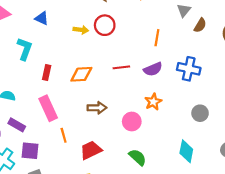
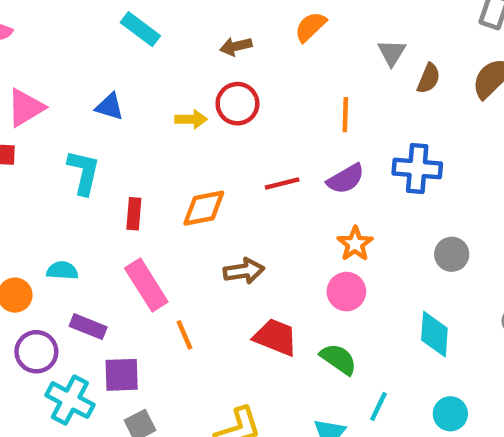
pink circle: (132, 121) -> (346, 292), moved
red trapezoid: (91, 150) -> (276, 337), moved, turned 55

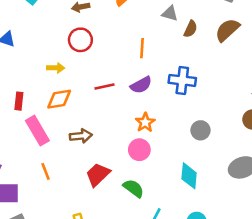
gray triangle: (392, 53) -> (170, 14), turned -48
yellow arrow: (191, 119) -> (56, 68), moved
pink rectangle: (146, 285) -> (37, 131), moved
red trapezoid: (276, 337) -> (98, 175), turned -68

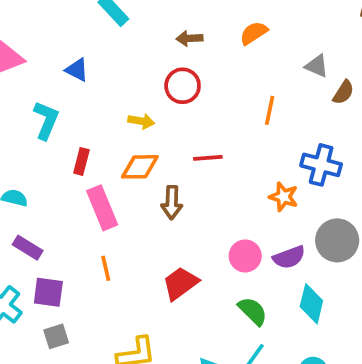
purple semicircle: (141, 85) -> (289, 257), moved
orange star: (145, 122) -> (284, 197), moved, turned -30
gray circle: (200, 130) -> (337, 240), size x1.5
brown arrow: (81, 136) -> (172, 203), moved, turned 90
green semicircle: (133, 188) -> (253, 311), moved

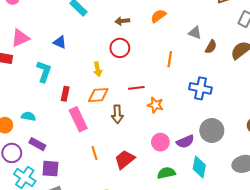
yellow arrow: (141, 121) -> (98, 69), turned 72
orange star: (284, 197) -> (155, 105), moved
orange line: (106, 268) -> (94, 153), moved
green semicircle: (253, 311) -> (166, 173), turned -54

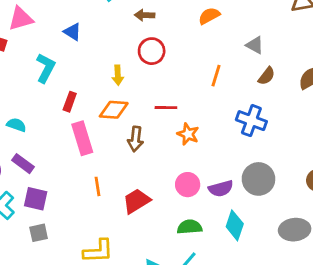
brown arrow: (122, 21) -> (145, 15), moved
brown semicircle: (211, 47) -> (267, 76), moved

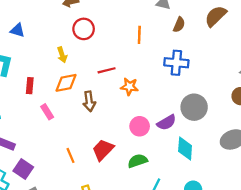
pink rectangle: (82, 138) -> (47, 112), size x0.6
orange line: (98, 186) -> (70, 155), moved
purple square: (36, 199) -> (23, 169), turned 36
green semicircle: (190, 227) -> (138, 161), moved

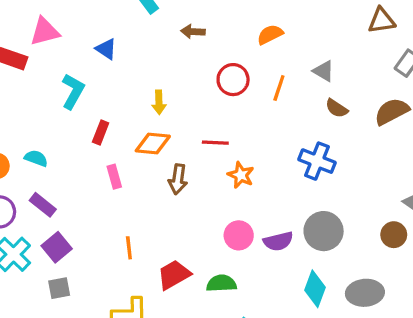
brown semicircle: (179, 25) -> (337, 108), turned 84
red circle: (84, 29) -> (233, 80), moved
orange line: (139, 35) -> (279, 88), moved
cyan diamond: (185, 148) -> (315, 289), moved
red trapezoid: (103, 150) -> (174, 275), moved

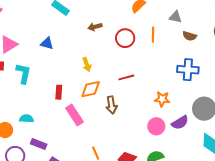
brown arrow: (193, 32) -> (95, 27), moved
cyan L-shape: (73, 91) -> (23, 73), moved
orange star: (241, 175) -> (162, 99), moved
pink rectangle: (114, 177) -> (75, 115), size x1.5

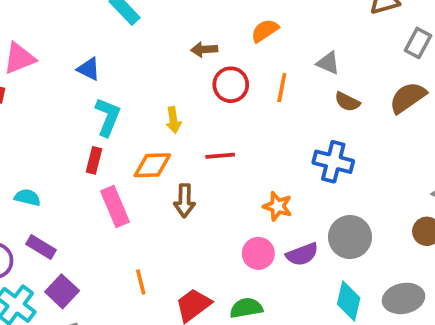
brown arrow: (95, 27) -> (204, 49), moved
yellow arrow: (87, 64) -> (173, 120), moved
cyan L-shape: (23, 73) -> (108, 117), moved

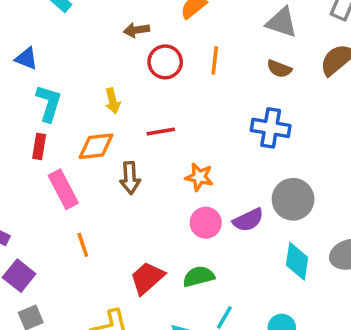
gray triangle: (328, 63) -> (282, 22), moved, size x1.4
orange star: (278, 206) -> (199, 177), moved
orange line: (141, 282) -> (83, 245), moved

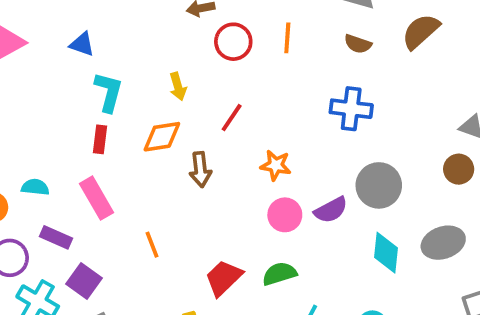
red line: (161, 131) -> (232, 118), turned -44
pink rectangle: (63, 189) -> (97, 198), moved

